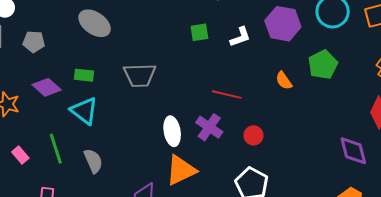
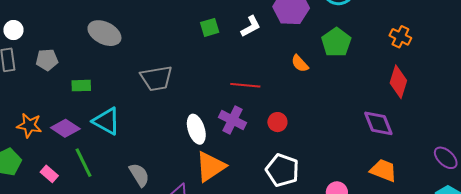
green rectangle: (84, 75) -> (81, 86), moved
purple diamond: (47, 87) -> (65, 128), moved
gray semicircle: (93, 161) -> (139, 175), moved

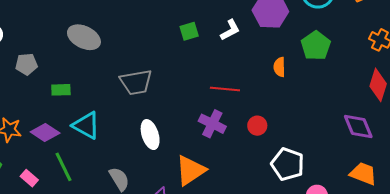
orange semicircle: (300, 64) -> (279, 67), turned 42
white ellipse: (196, 129) -> (150, 135), moved
white pentagon: (282, 170) -> (288, 164), moved

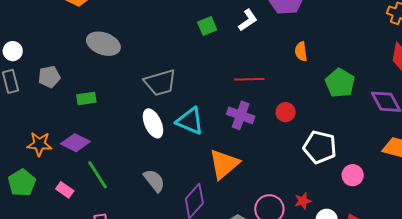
green pentagon: (316, 46) -> (340, 83), moved
cyan triangle: (86, 125) -> (190, 121), moved
white ellipse: (150, 135) -> (153, 123), moved

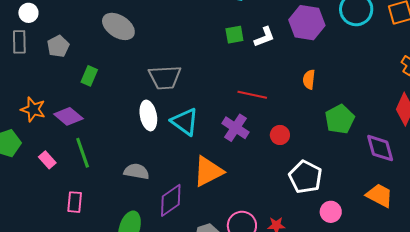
green square: (207, 26) -> (234, 35), moved
gray pentagon: (49, 77) -> (58, 46), turned -30
green rectangle: (86, 98) -> (89, 76), turned -72
gray semicircle: (154, 181) -> (136, 171), turned -55

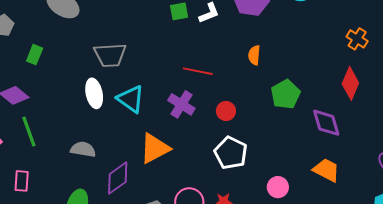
white pentagon: (305, 177) -> (231, 153), moved

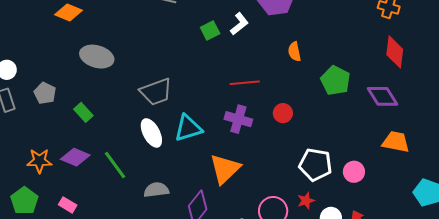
green rectangle: (35, 55) -> (83, 112), turned -48
cyan triangle: (131, 99) -> (188, 128), turned -36
green line: (29, 131) -> (115, 165), moved
white pentagon: (231, 153) -> (315, 165), moved

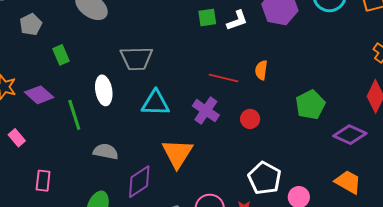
orange semicircle: (294, 52) -> (261, 70), moved
purple diamond: (383, 96) -> (350, 135), turned -52
white ellipse: (151, 133) -> (104, 90), moved
orange triangle: (225, 169) -> (177, 153), turned -32

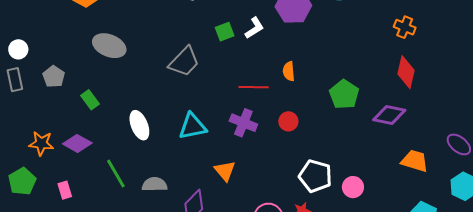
gray trapezoid: (137, 58) -> (184, 62), moved, turned -32
green line: (74, 115) -> (116, 173), moved
pink rectangle: (17, 138) -> (65, 190), turned 36
orange triangle: (177, 153) -> (225, 171), size x0.7
orange trapezoid: (348, 182) -> (415, 161), moved

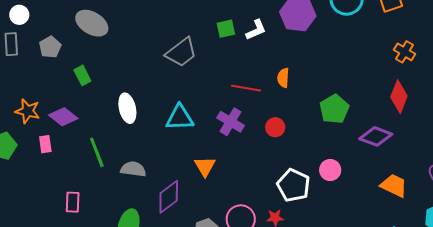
gray ellipse: (109, 46) -> (92, 23), moved
pink circle: (353, 187) -> (330, 170), moved
pink rectangle: (65, 190) -> (45, 144), moved

